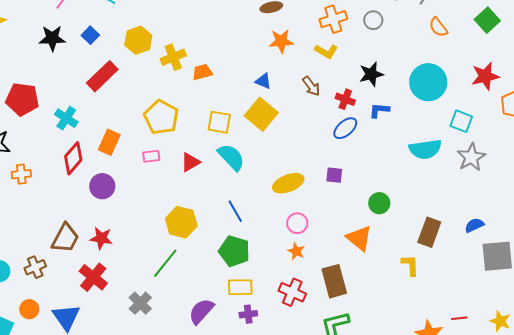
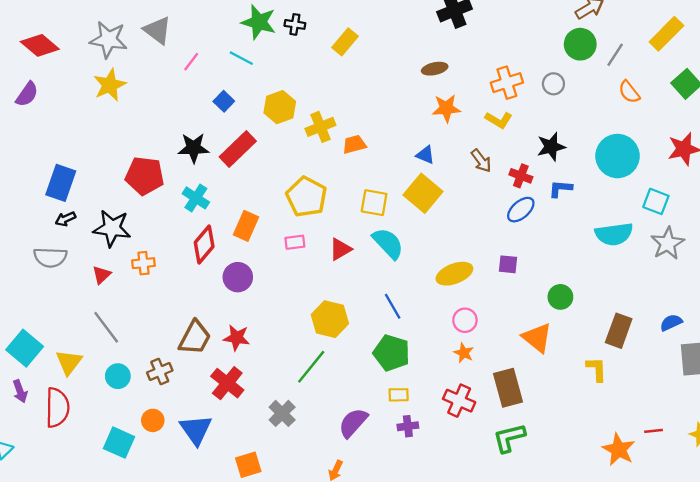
black star: (52, 38) -> (194, 148), moved
yellow rectangle: (240, 287) -> (399, 395), size x0.7

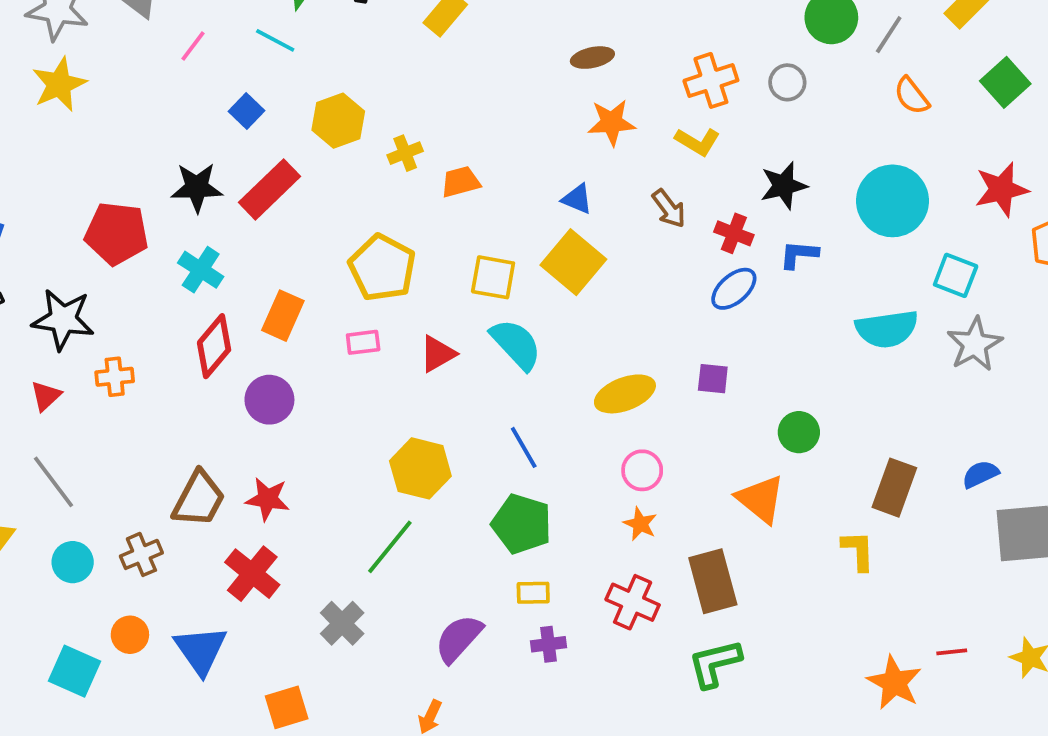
yellow cross: (320, 127) -> (405, 153), size x0.7

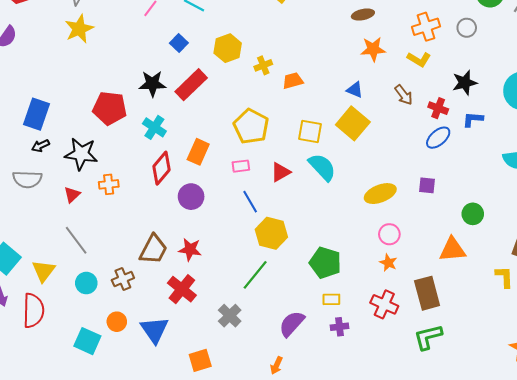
blue line: (524, 447) -> (250, 202), moved
orange triangle: (761, 499) -> (452, 249), turned -44

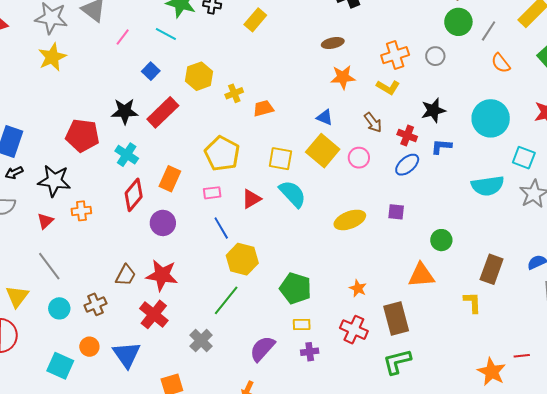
pink circle: (389, 234) -> (359, 158), moved
brown trapezoid: (153, 249) -> (126, 275), size x0.7
red star: (190, 249) -> (162, 275), size x1.4

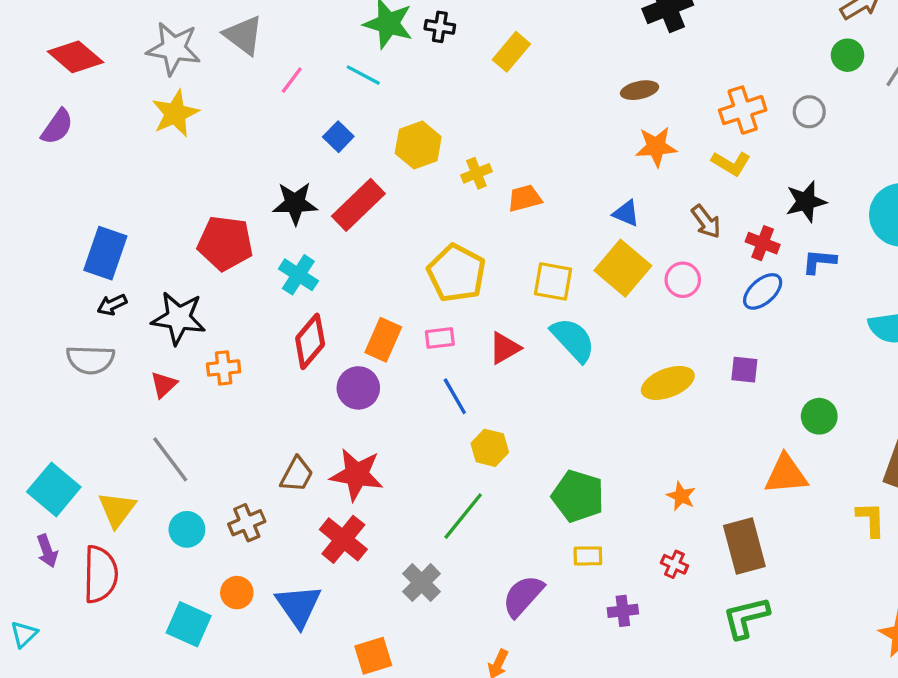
green circle: (458, 22) -> (847, 55), size x0.7
orange rectangle: (170, 179) -> (383, 340), moved
yellow hexagon: (242, 259) -> (490, 448), size x0.7
red cross: (354, 330) -> (674, 564), size x0.6
purple cross: (310, 352) -> (623, 611), moved

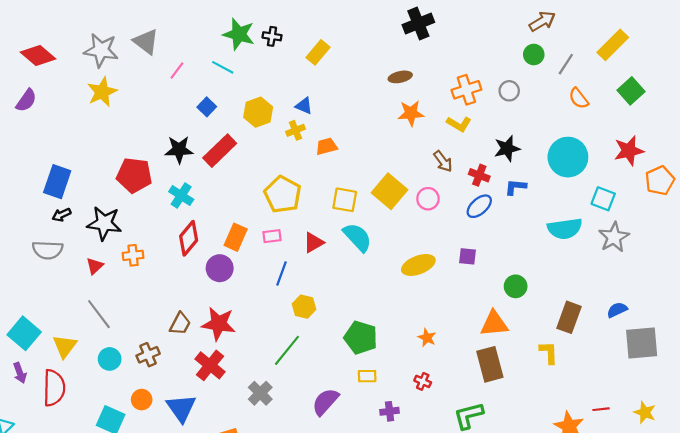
blue triangle: (626, 213) -> (304, 106), moved
blue line: (455, 396) -> (282, 274), turned 50
brown rectangle: (744, 546) -> (490, 364), moved

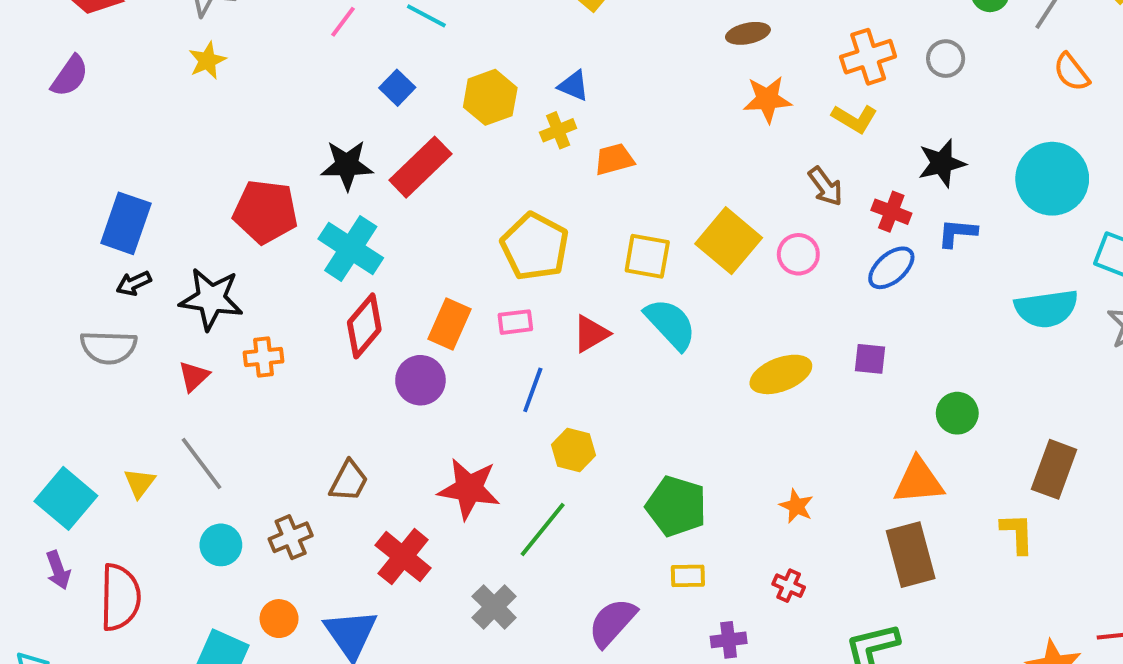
yellow star: (102, 92) -> (207, 61), size x0.7
cyan cross: (181, 196) -> (351, 248), size x1.4
red star: (219, 324) -> (469, 489), moved
yellow triangle: (65, 346) -> (140, 483), moved, size x0.7

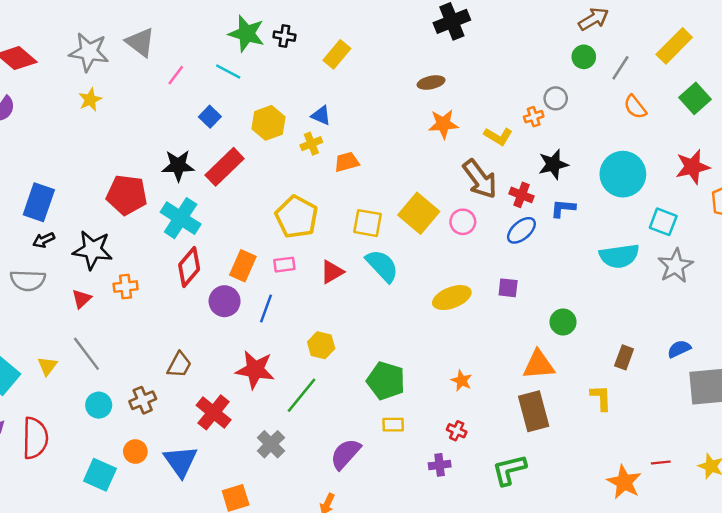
orange cross: (868, 57) -> (534, 117), moved, size x0.6
brown arrow: (825, 186) -> (480, 179), size x1.6
blue line: (533, 390) -> (266, 309), moved
brown rectangle: (1054, 469) -> (624, 357), size x0.7
purple cross: (729, 640) -> (440, 465), moved

